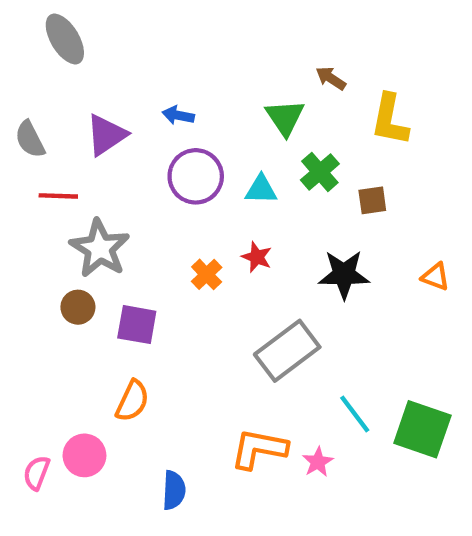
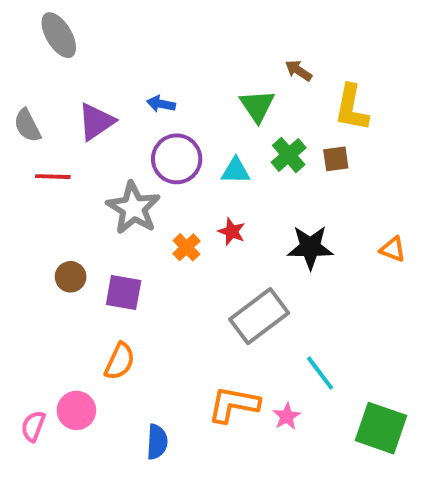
brown square: (372, 200) -> (336, 159), moved
gray star: (100, 248) -> (133, 208), moved
green square: (422, 429) -> (381, 428), moved

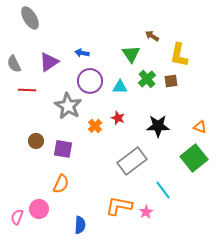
green square: (381, 428) -> (194, 158), moved, turned 32

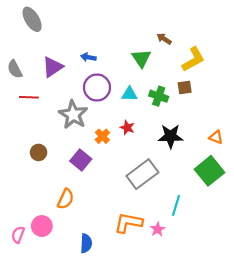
yellow L-shape: (179, 55) -> (193, 59), turned -130
green cross: (147, 79) -> (159, 96), moved, turned -30
purple square: (63, 149) -> (81, 160), moved, turned 30
cyan line: (163, 190) -> (176, 205), turned 54

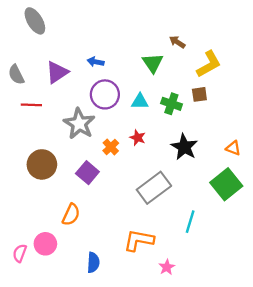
black star: (171, 136) -> (184, 147), turned 30
brown circle: (39, 152) -> (42, 164), size x1.6
pink star: (158, 229) -> (167, 267), moved

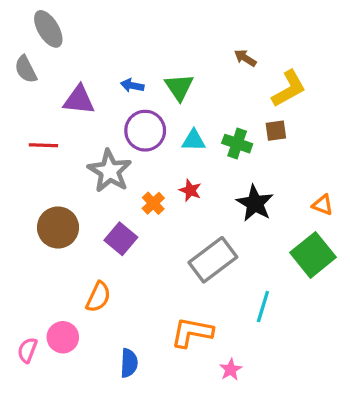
green triangle: (153, 63) -> (179, 87), moved
purple triangle: (57, 72) -> (79, 100), turned 40
gray semicircle: (16, 75) -> (26, 69), moved

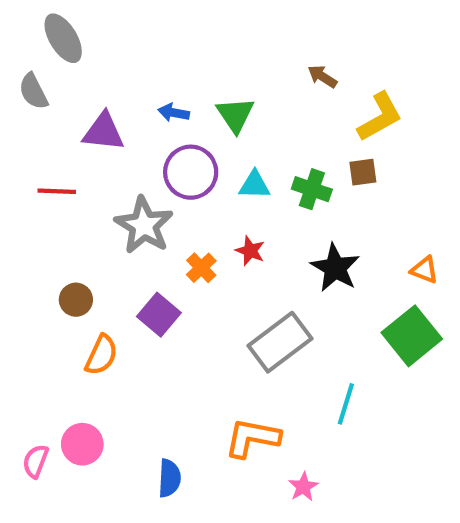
brown circle: (58, 227) -> (76, 300), size x0.6
orange semicircle: (98, 297) -> (101, 355), moved

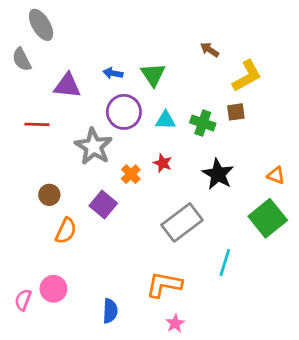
pink star: (303, 487) -> (175, 323), moved

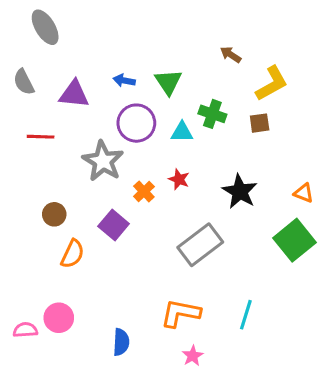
gray semicircle: (22, 59) -> (24, 82), moved
green cross: (203, 123) -> (212, 114), moved
cyan line: (225, 263) -> (246, 315), moved
pink semicircle: (23, 300) -> (25, 330), turned 65

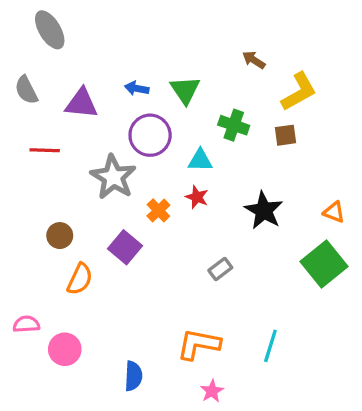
cyan triangle: (182, 132) -> (200, 160), moved
gray rectangle: (200, 245) -> (220, 269), size x0.5
pink semicircle: (25, 330) -> (26, 324), moved

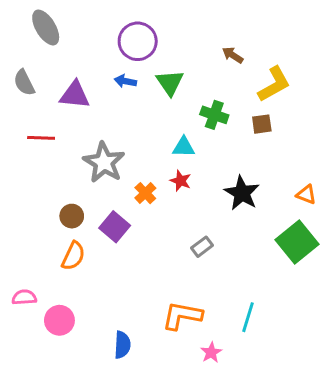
purple circle: (150, 135) -> (138, 41), moved
brown circle: (60, 236) -> (72, 216), moved
pink star: (212, 391) -> (211, 352), moved

